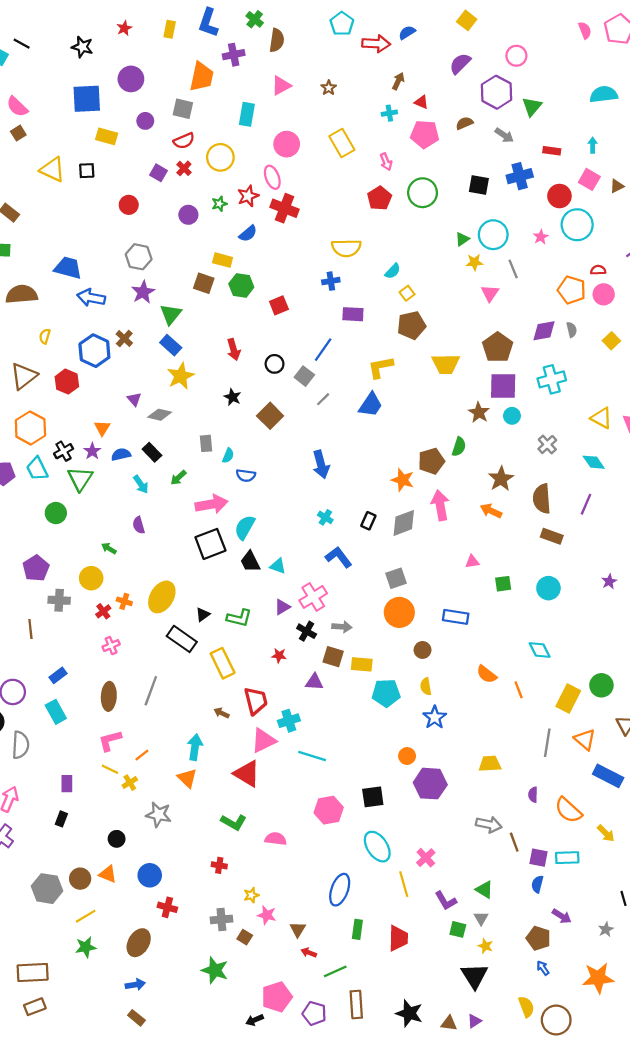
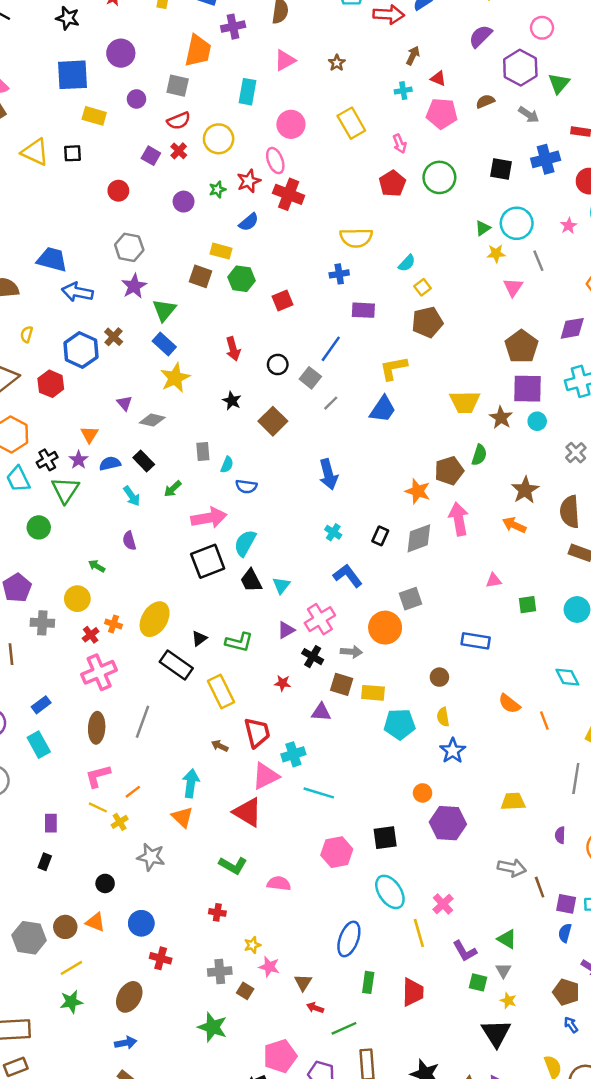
yellow trapezoid: (446, 364) -> (465, 402), moved
cyan triangle: (278, 566) -> (281, 585), turned 49
orange circle: (399, 612) -> (385, 628), moved
pink cross: (111, 646) -> (99, 672), size x1.8

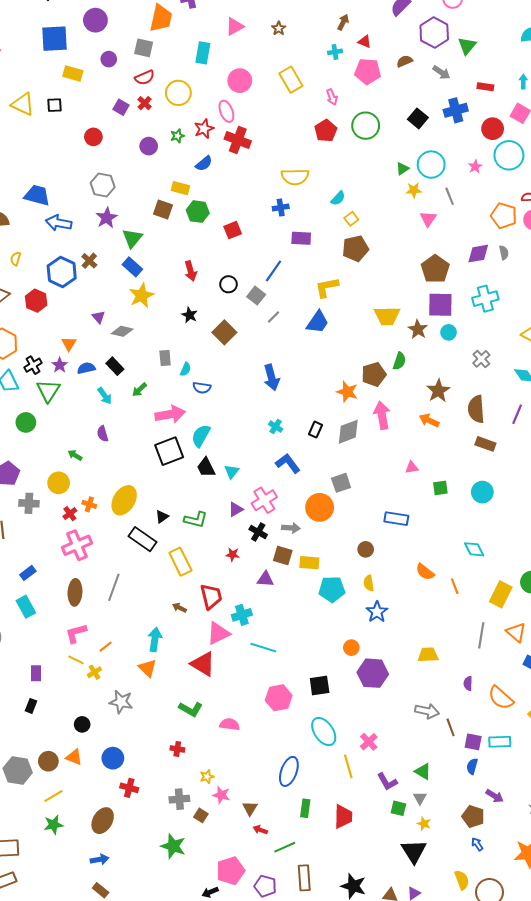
black square: (501, 169) -> (418, 118), turned 30

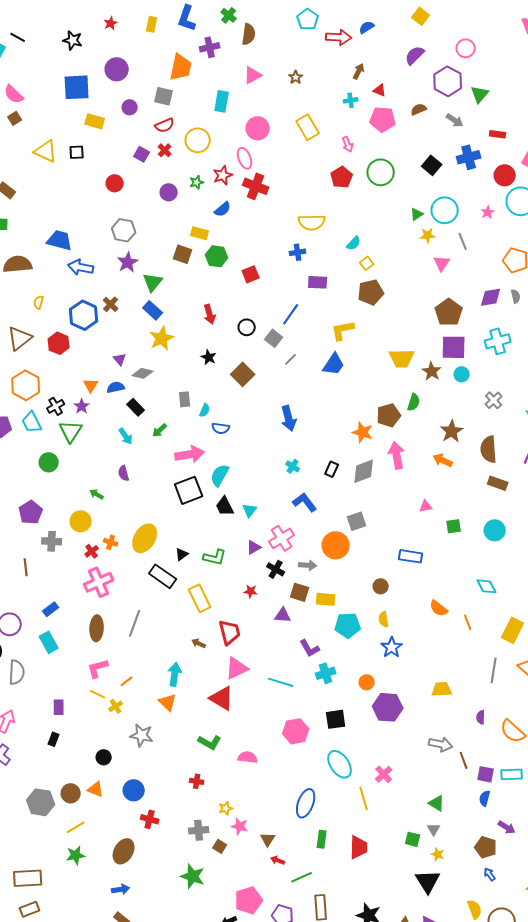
blue semicircle: (86, 368) -> (116, 387), moved
cyan cross: (242, 615) -> (326, 673), moved
purple L-shape: (387, 782) -> (310, 648), moved

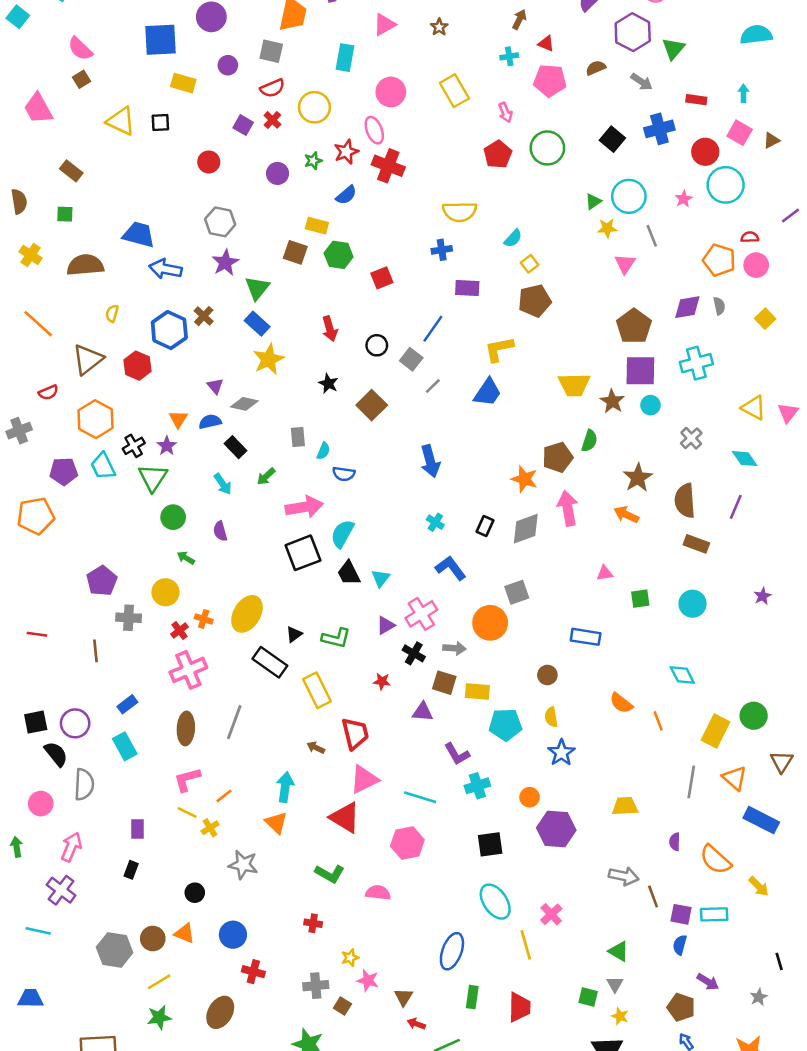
green circle: (49, 462) -> (173, 517), moved
pink hexagon: (296, 731) -> (407, 843), moved

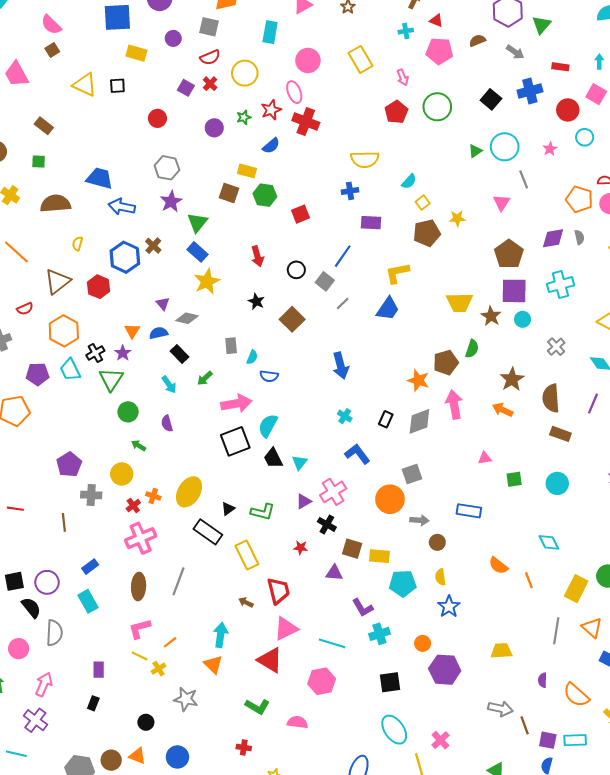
cyan circle: (726, 185) -> (585, 137), size x0.6
yellow star: (607, 228) -> (457, 218), moved
gray arrow: (454, 648) -> (419, 520), moved

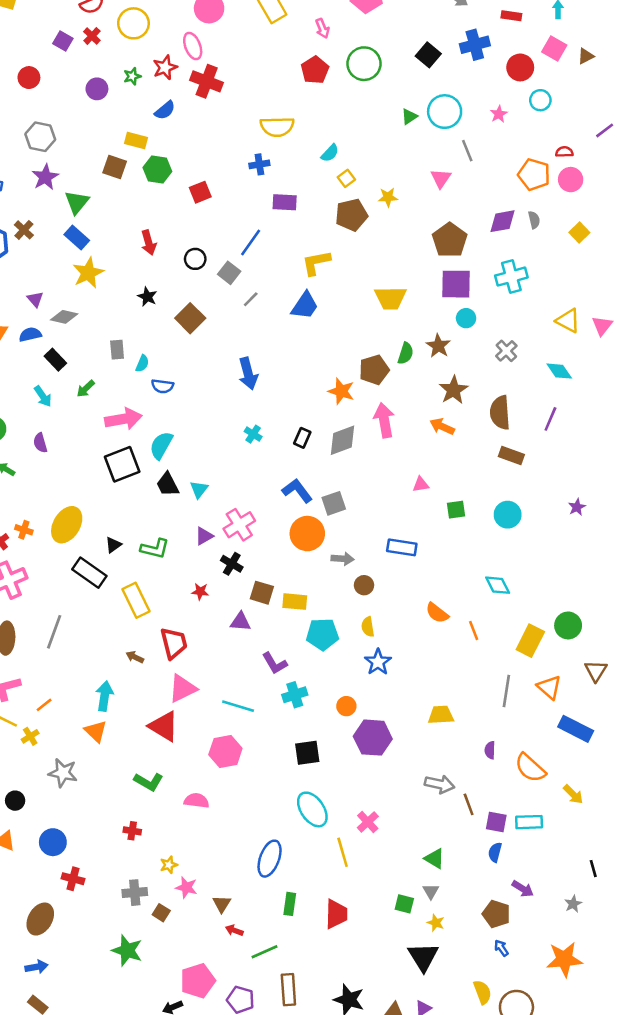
brown star: (491, 316) -> (438, 346), moved
blue L-shape: (357, 454) -> (297, 491), moved

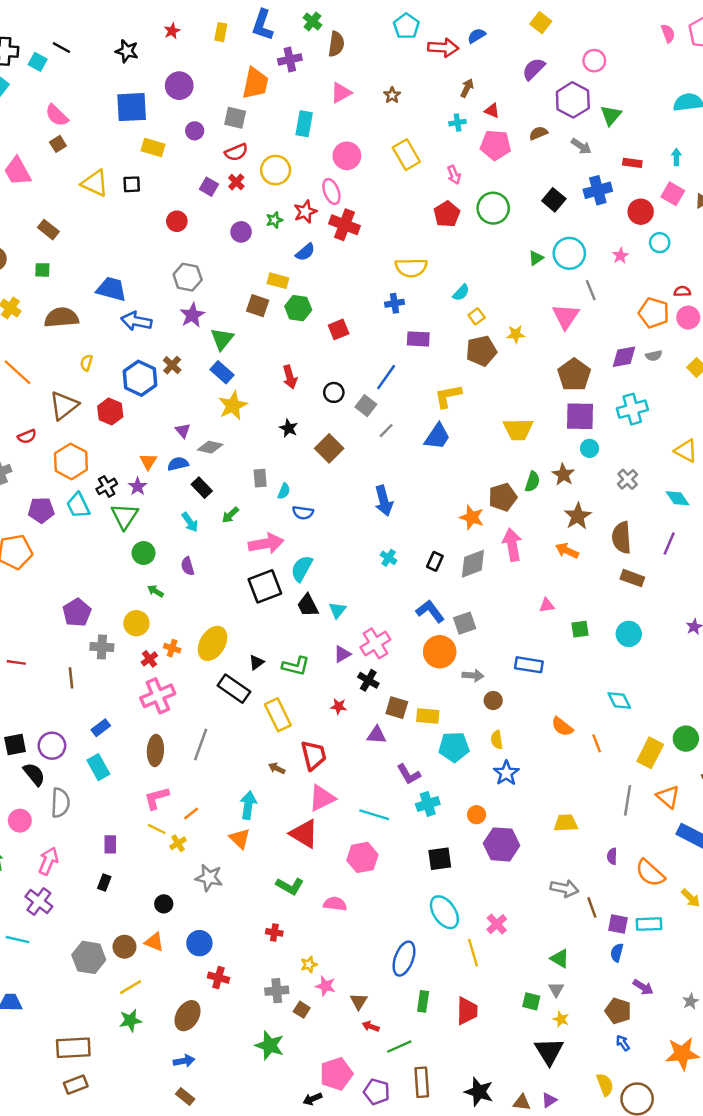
pink triangle: (441, 178) -> (566, 316), size x1.4
gray semicircle: (534, 220) -> (654, 356), turned 91

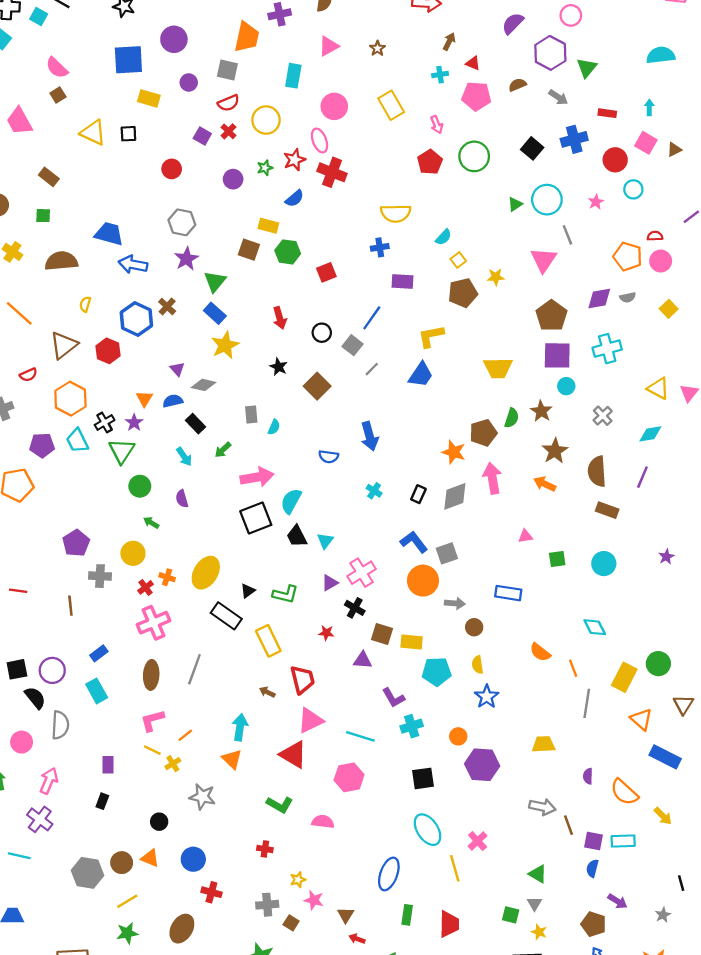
cyan diamond: (678, 498) -> (650, 434), turned -65
blue semicircle: (303, 513) -> (329, 457), moved
gray line: (628, 800) -> (587, 703), moved

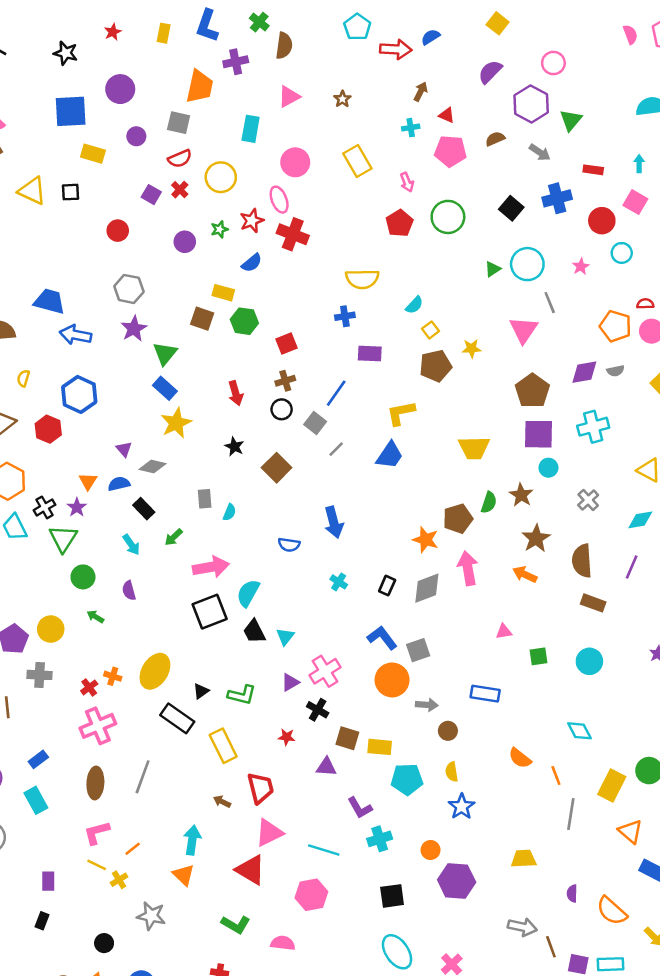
brown cross: (167, 307) -> (285, 381), moved, turned 30
yellow circle: (133, 553) -> (51, 629), moved

